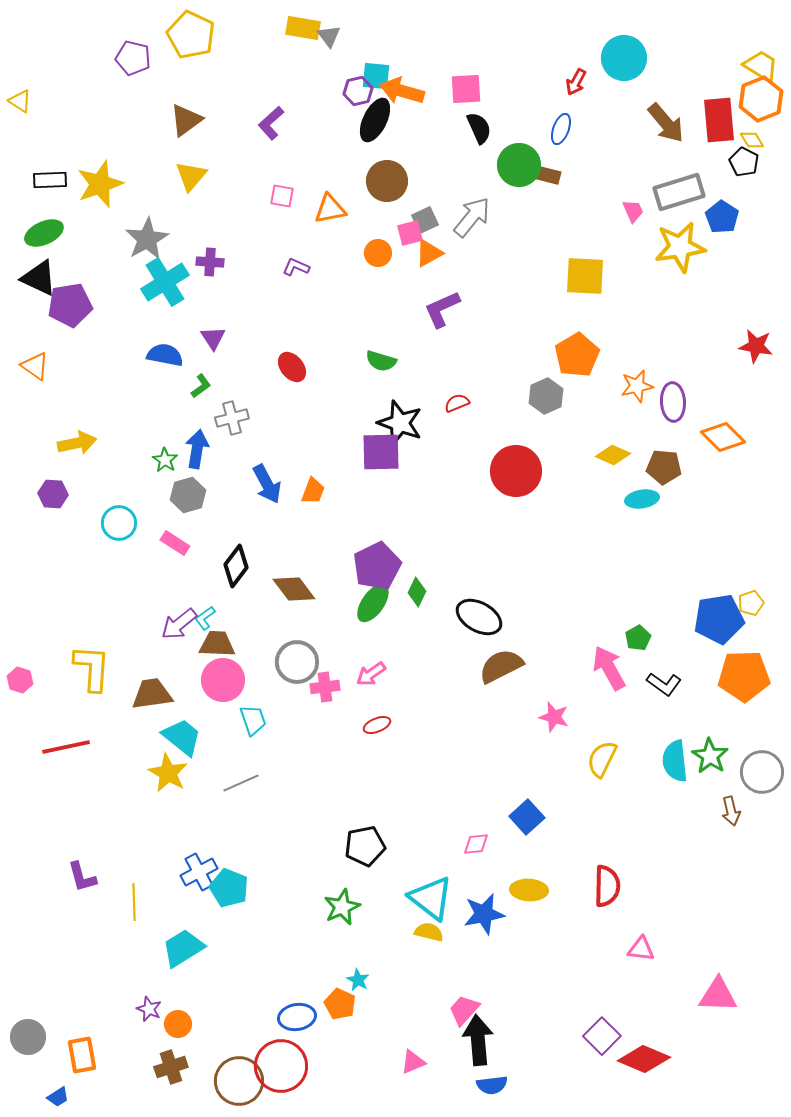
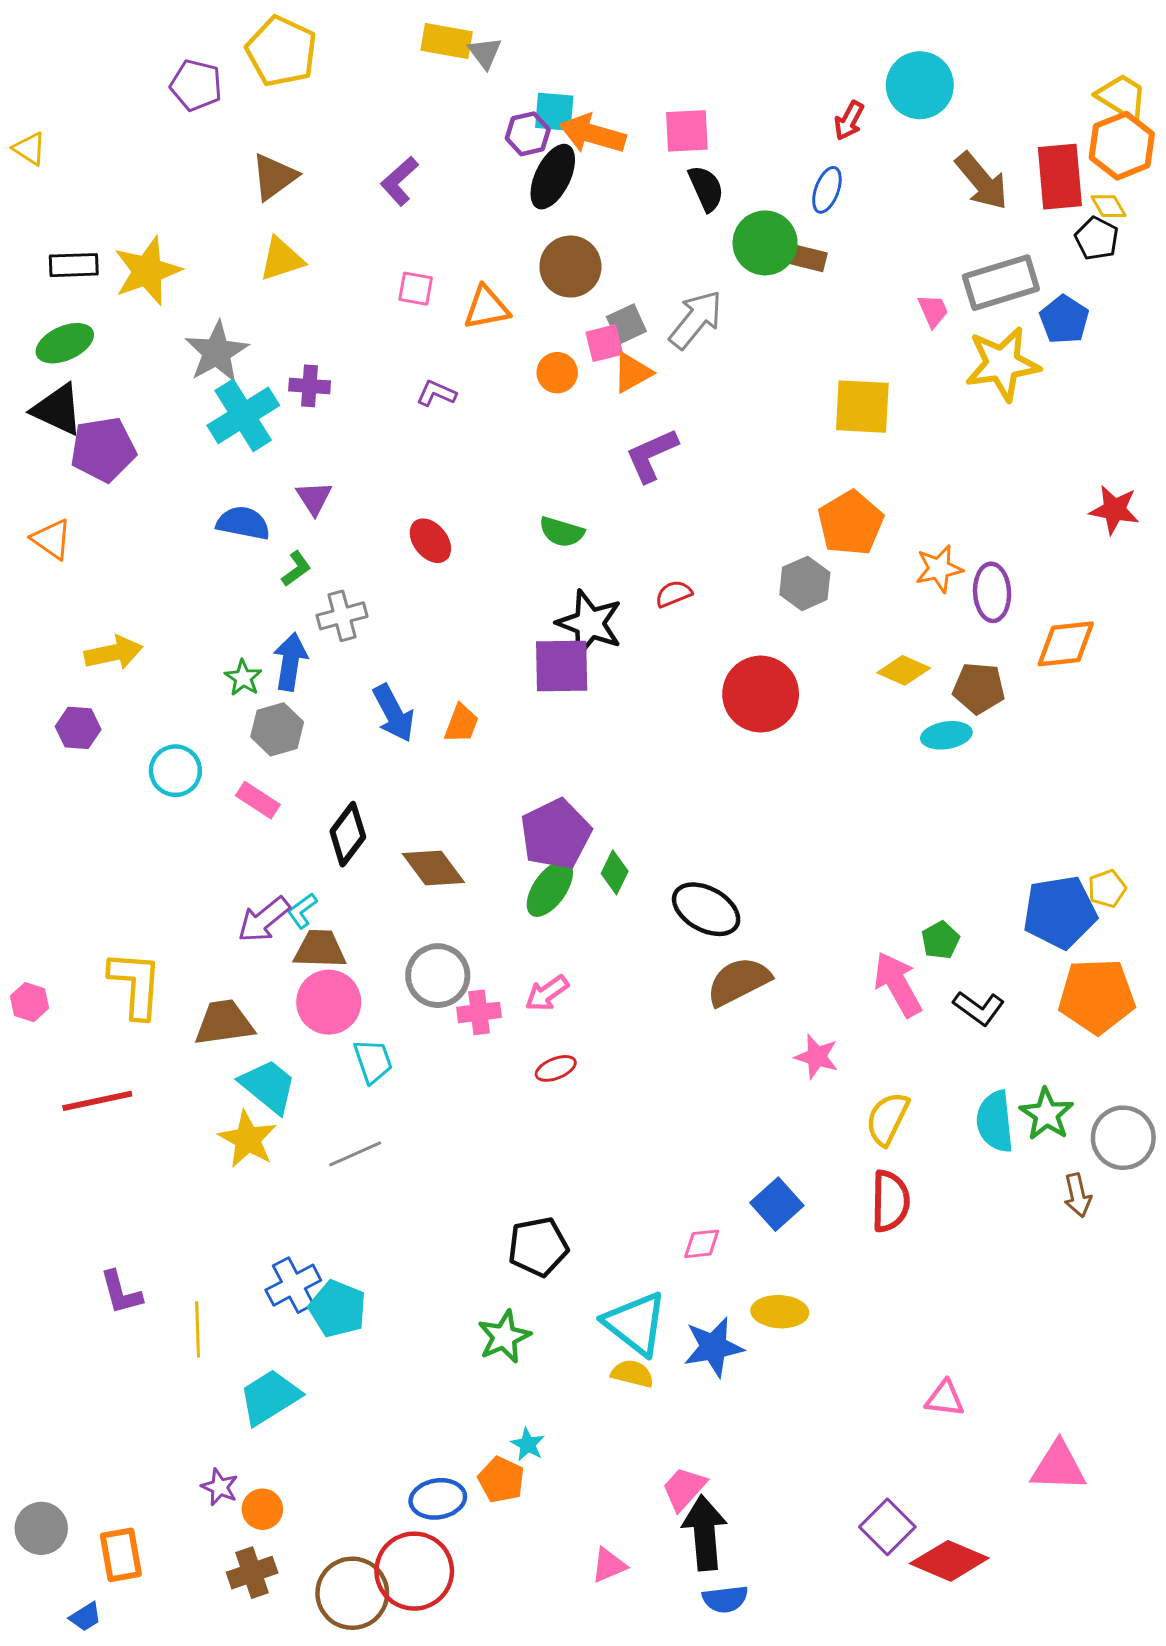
yellow triangle: (191, 176) -> (282, 259), turned 32
orange diamond: (723, 437) -> (1066, 644), turned -51
red semicircle: (607, 886) -> (890, 1201), moved

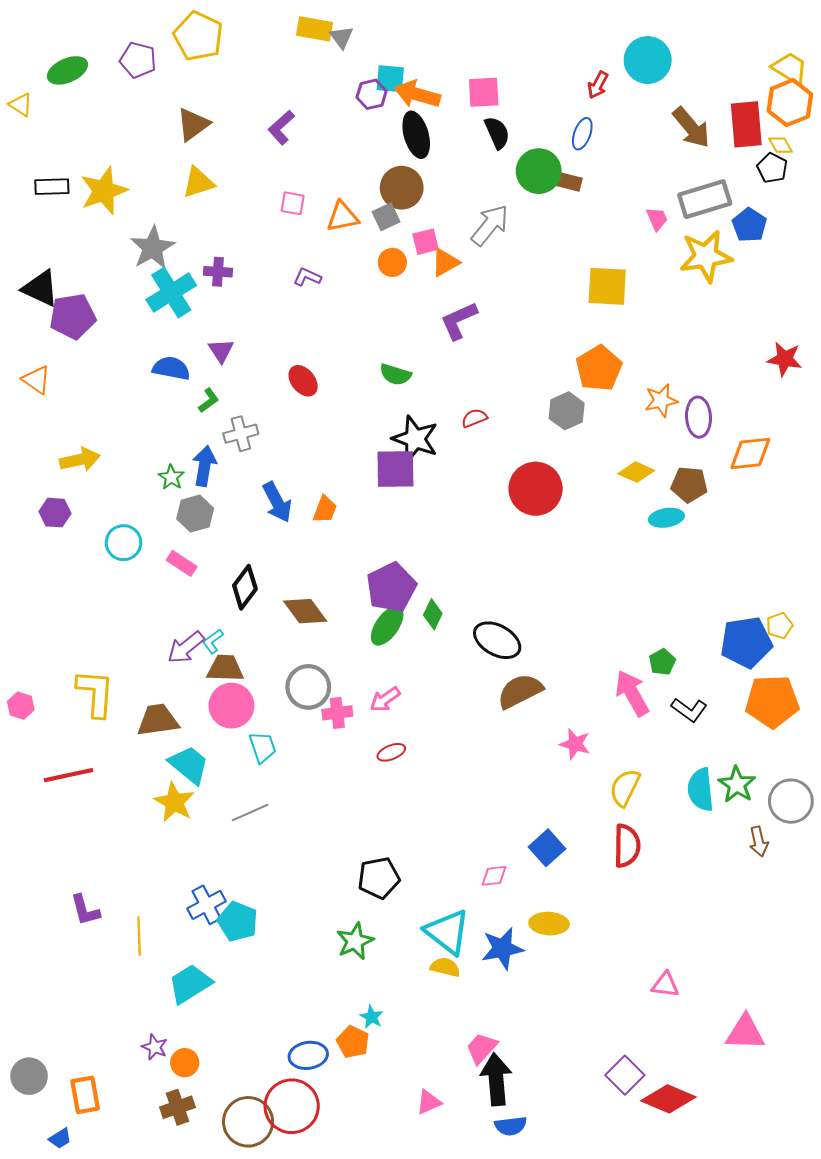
black ellipse: (553, 177) -> (416, 135), moved, turned -42
gray square: (626, 324) -> (386, 217), moved
green ellipse: (65, 343) -> (67, 70), moved

